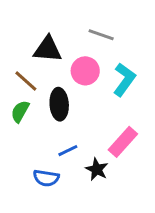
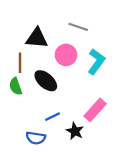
brown line: (26, 81) -> (20, 63), turned 48
black ellipse: (59, 104) -> (46, 81), turned -45
green semicircle: (20, 111) -> (16, 86), turned -48

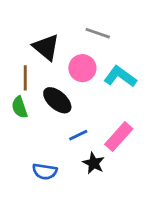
black triangle: (37, 38) -> (46, 47), turned 35
cyan L-shape: (96, 62) -> (120, 77), turned -90
blue line: (53, 117) -> (78, 135), moved

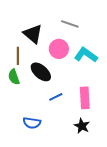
pink rectangle: (119, 137) -> (85, 98), turned -45
black star: (94, 163) -> (82, 126), moved

